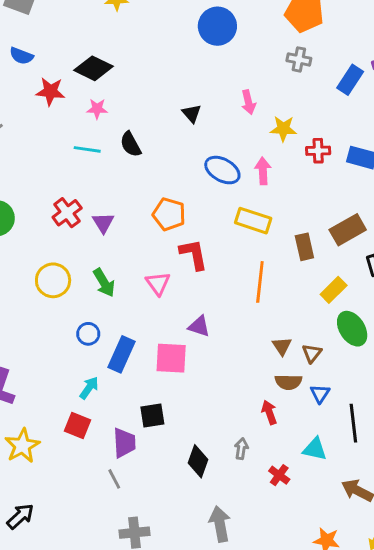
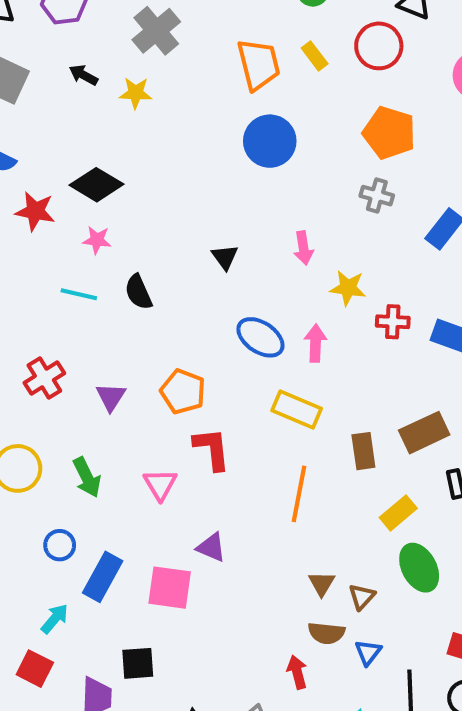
purple triangle: (103, 223) -> (111, 397), moved

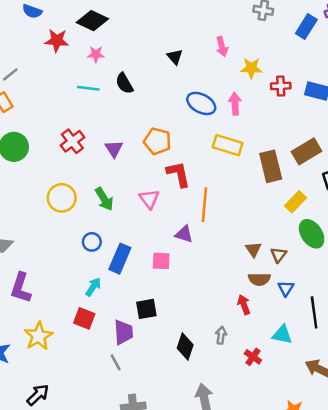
brown rectangle: (363, 451) -> (271, 166), size x1.4
orange line: (299, 494) -> (204, 205), moved
pink square: (170, 588) -> (161, 261), size x0.7

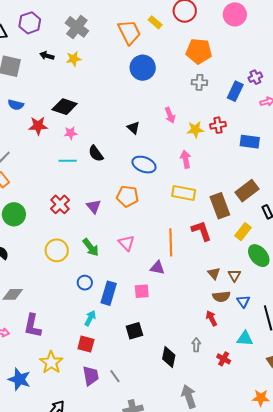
red cross: (281, 86) -> (218, 125), moved
blue ellipse: (201, 103) -> (144, 165), moved
red L-shape: (178, 174) -> (201, 231), moved
purple trapezoid: (123, 332) -> (91, 376), moved

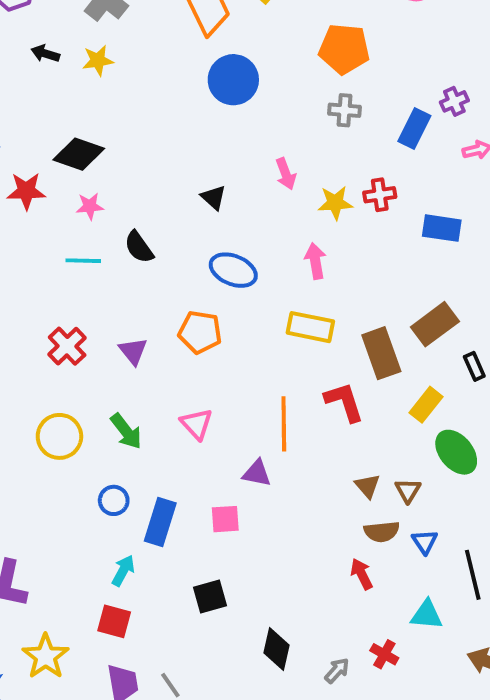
gray arrow: (196, 345) -> (337, 671), moved, turned 40

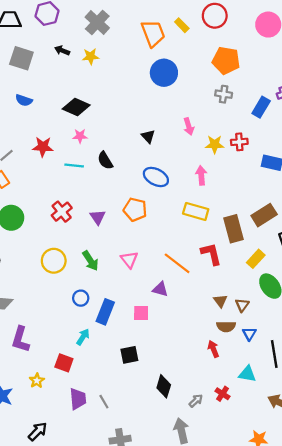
red star: (26, 191) -> (43, 147), moved
orange line: (284, 424) -> (177, 263), turned -56
red square: (114, 621) -> (64, 363), moved
yellow star: (46, 656) -> (37, 381), size x0.6

